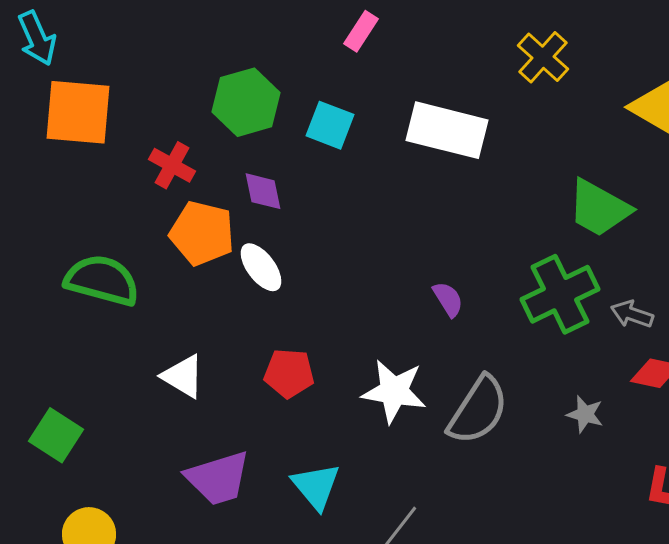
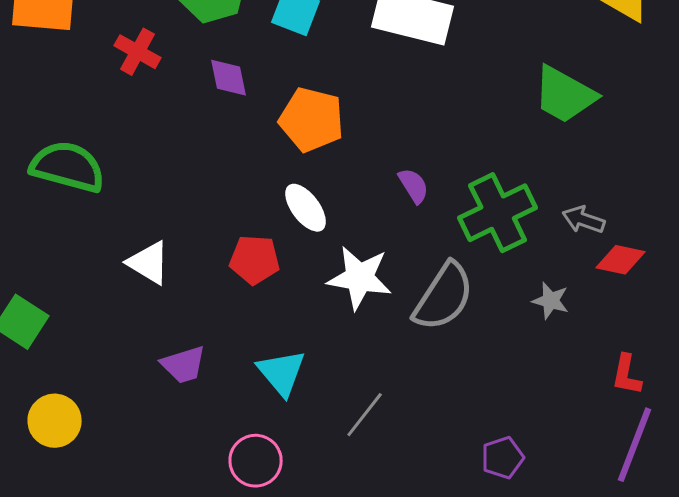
orange pentagon: (202, 233) -> (312, 120), moved
white ellipse: (261, 267) -> (306, 208), moved
green cross: (560, 294) -> (498, 213), moved
gray arrow: (632, 314) -> (584, 220), moved
purple trapezoid: (218, 478) -> (184, 365), size x0.7

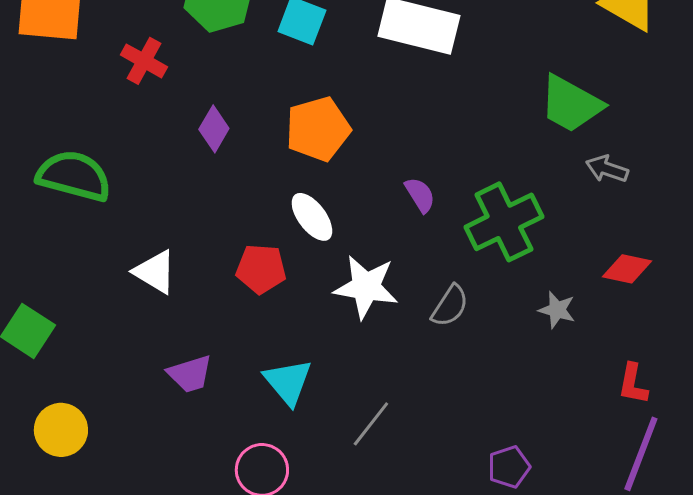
purple diamond: (229, 78) -> (214, 129), moved, turned 42
orange pentagon: (312, 120) -> (318, 129), turned -30
gray arrow: (584, 220) -> (607, 169), moved
gray semicircle: (444, 297) -> (450, 306), size x0.6

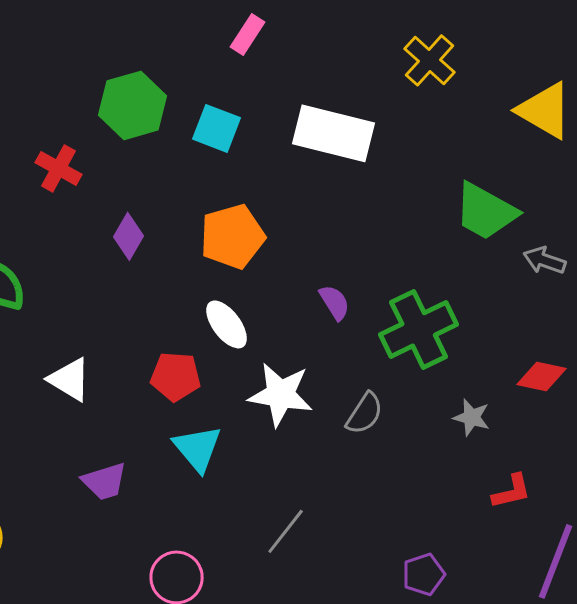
gray arrow: (607, 169) -> (545, 260), moved
cyan triangle: (288, 382) -> (198, 448), moved
red L-shape: (633, 384) -> (512, 491), moved, turned -114

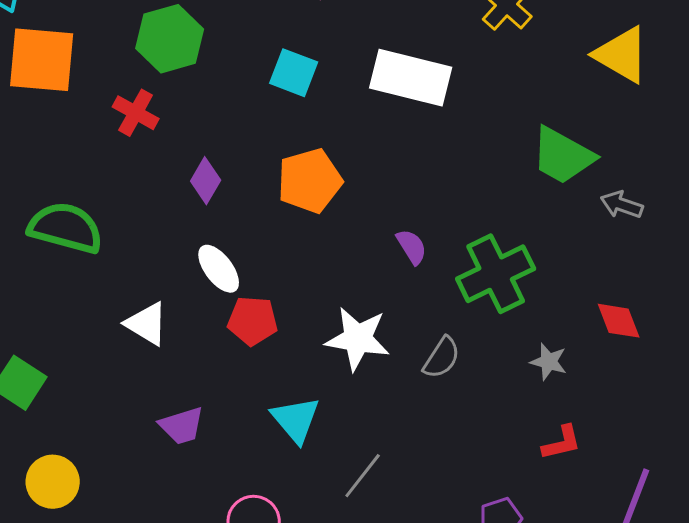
green hexagon: (133, 105) -> (170, 39), moved
white ellipse: (227, 324) -> (219, 269), moved
red diamond: (542, 376) -> (619, 321), turned 57
cyan triangle: (198, 448) -> (296, 420), moved
red L-shape: (512, 491) -> (562, 443), moved

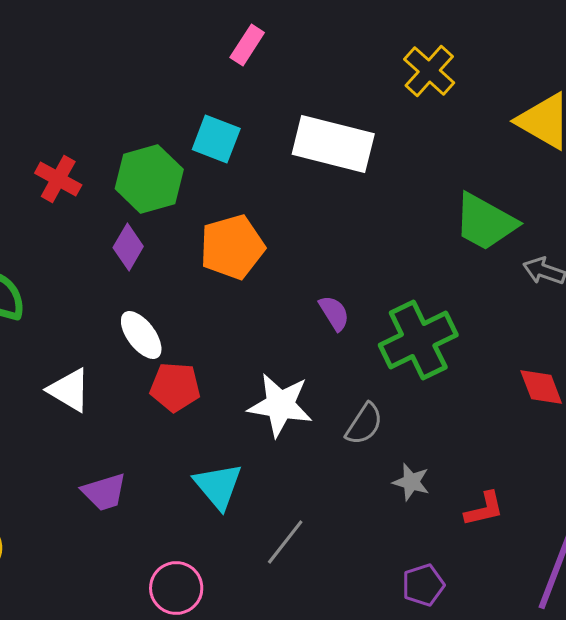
green hexagon: (170, 39) -> (149, 179), moved
gray star: (549, 362) -> (411, 482), moved

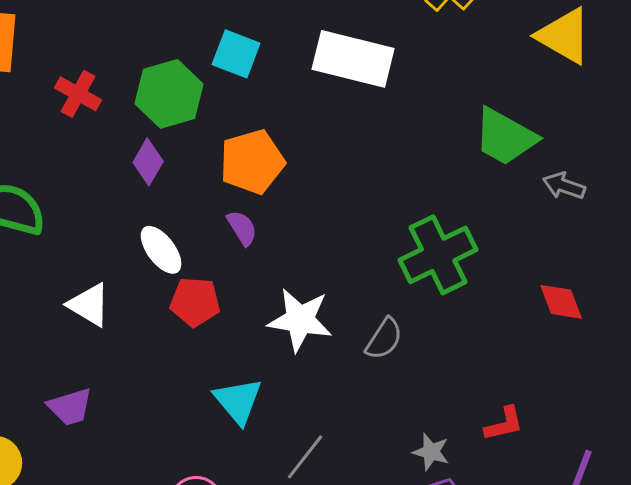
purple semicircle: (334, 313) -> (242, 228), moved
gray star: (411, 482) -> (431, 452), moved
purple trapezoid: (104, 492) -> (70, 407), moved

